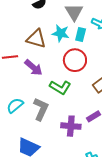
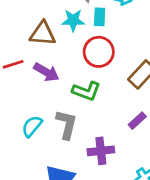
purple cross: (71, 126) -> (101, 151), moved

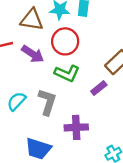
red circle: (99, 52) -> (65, 41), moved
purple rectangle: (137, 121) -> (99, 88), moved

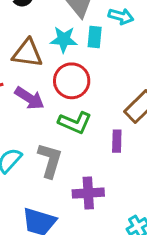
purple rectangle: (99, 88) -> (117, 141), turned -49

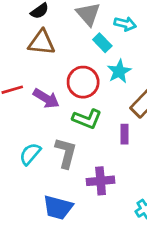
cyan rectangle: (95, 37) -> (102, 43), turned -48
cyan star: (64, 39) -> (119, 71), moved, turned -30
brown triangle: (27, 53) -> (42, 42), moved

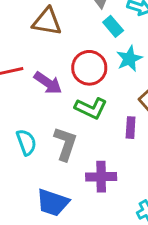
cyan semicircle: (30, 154) -> (26, 142), turned 115

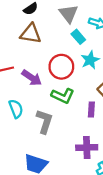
cyan semicircle: (26, 142) -> (16, 109), moved
purple cross: (101, 177) -> (87, 147), moved

